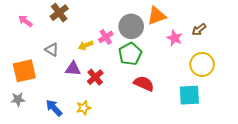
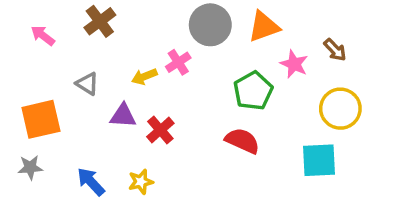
gray circle: (131, 26) -> (210, 25), moved
brown arrow: (199, 30) -> (335, 50), turned -96
green pentagon: (130, 54) -> (253, 91), moved

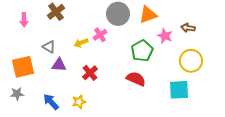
pink arrow: (43, 36) -> (24, 20), turned -128
brown arrow: (335, 50) -> (188, 28), turned 144
purple triangle: (123, 116) -> (59, 65), moved

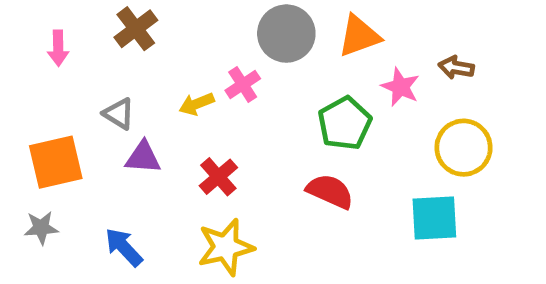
yellow star: (79, 102) -> (226, 247), moved, size x1.6

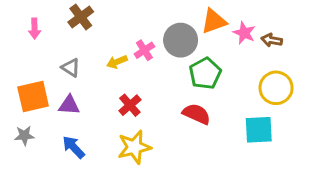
gray circle: (286, 34) -> (181, 40), moved
pink star: (400, 87) -> (244, 33), moved
purple triangle: (143, 157) -> (69, 105), moved

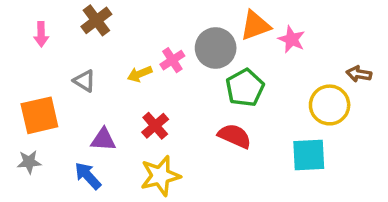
brown arrow: (272, 40) -> (359, 74), moved
purple triangle: (69, 105) -> (103, 140), moved

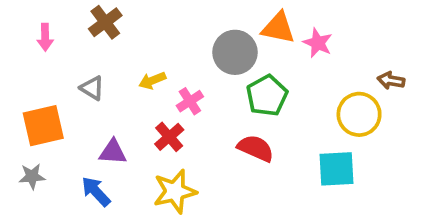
orange triangle: (255, 26) -> (278, 28), turned 32
pink cross: (172, 60) -> (190, 101), moved

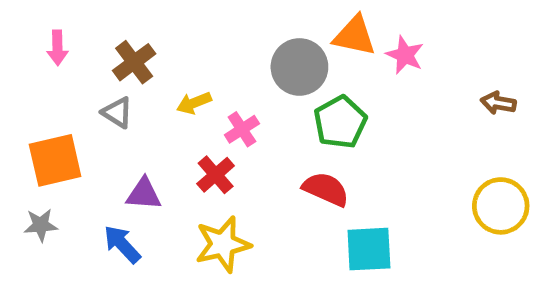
brown cross: (105, 22) -> (134, 62), moved
yellow circle: (359, 114) -> (501, 206), moved
cyan square: (336, 169) -> (369, 249), moved

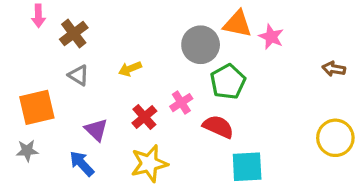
pink arrow: (57, 48) -> (38, 16), moved
brown cross: (134, 62) -> (74, 34), moved
pink cross: (242, 129) -> (181, 103), moved
purple triangle: (144, 194) -> (96, 130), turned 40

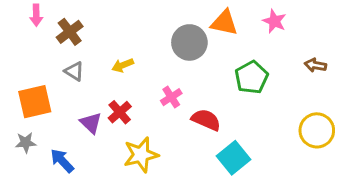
pink star: (271, 37) -> (274, 21), moved
green pentagon: (228, 82) -> (252, 77), moved
red cross: (144, 117) -> (120, 112), moved
blue arrow: (82, 164) -> (62, 161), moved
cyan square: (247, 167) -> (233, 158), turned -36

